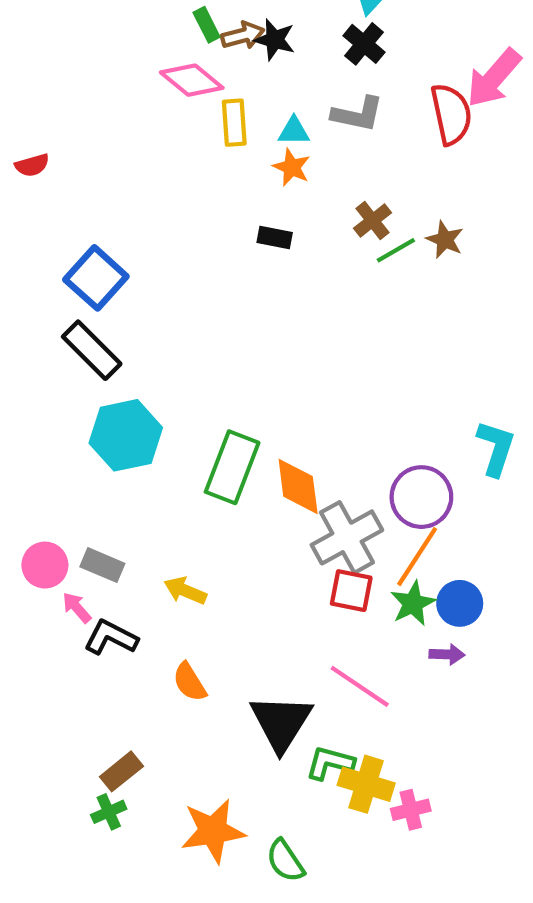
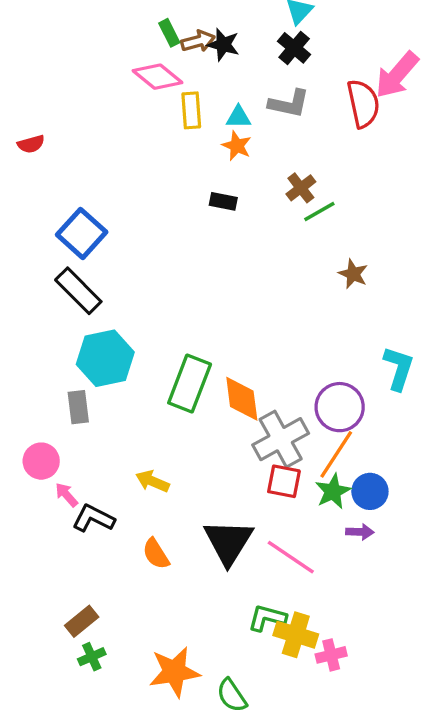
brown star: (445, 240) -> (353, 274), moved
gray rectangle: (102, 565) -> (78, 407), moved, turned 60
black triangle: (281, 723) -> (228, 542), moved
brown rectangle: (121, 771) -> (82, 621), moved

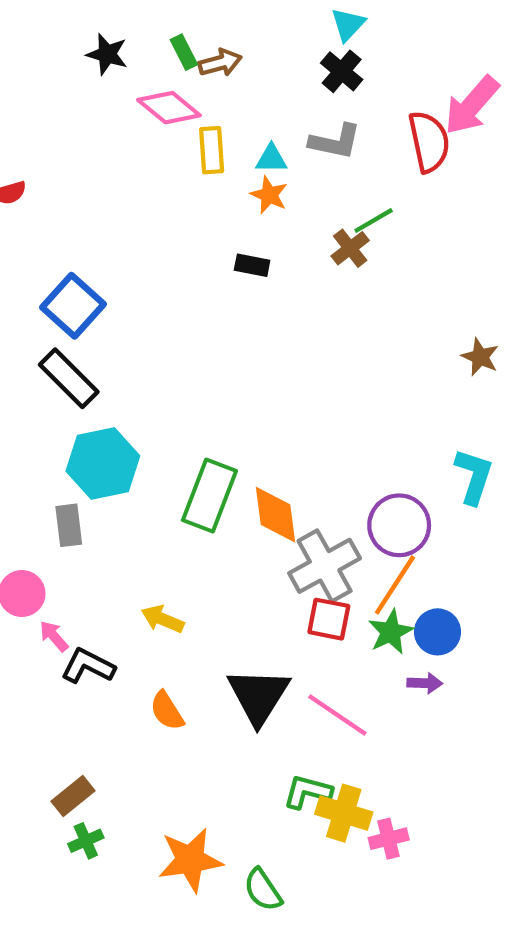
black star: (223, 45) -> (107, 54), moved
green line: (319, 212) -> (374, 221), moved
brown star: (353, 274) -> (480, 357), moved

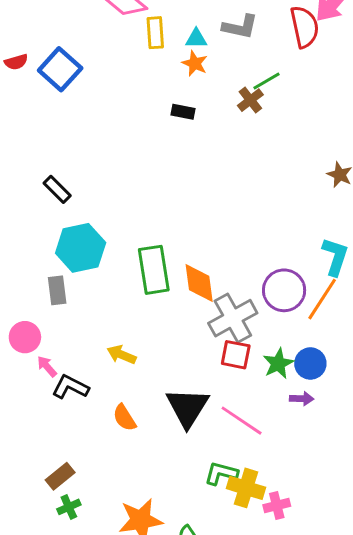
blue square: (73, 306) -> (60, 69), moved
black rectangle: (69, 378) -> (57, 189), size x0.7
green rectangle: (209, 495) -> (154, 270), turned -30
orange line: (395, 585) -> (322, 299), moved

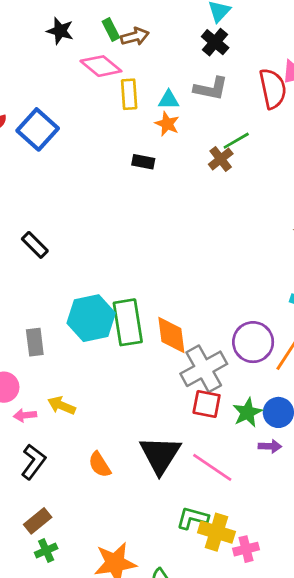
black rectangle: (183, 112) -> (143, 162), moved
cyan hexagon: (81, 248) -> (91, 318), moved
yellow arrow: (122, 355) -> (62, 405), moved
pink arrow: (47, 366) -> (25, 415), turned -55
black L-shape: (70, 387) -> (33, 462), moved, turned 100

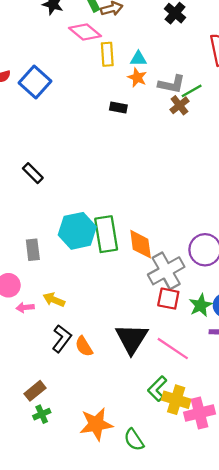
gray L-shape: (211, 89) -> (172, 84), moved
black L-shape: (33, 462) -> (62, 339), moved
green L-shape: (193, 518) -> (157, 389), turned -60
pink cross: (246, 549) -> (199, 413), size x1.5

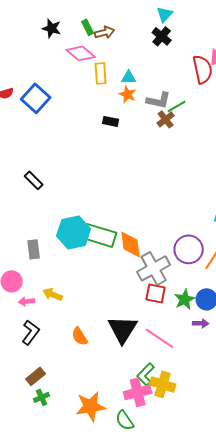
green rectangle: (106, 234) -> (100, 235), turned -64
black L-shape: (62, 339) -> (31, 332), moved
pink cross: (199, 413) -> (138, 392), moved

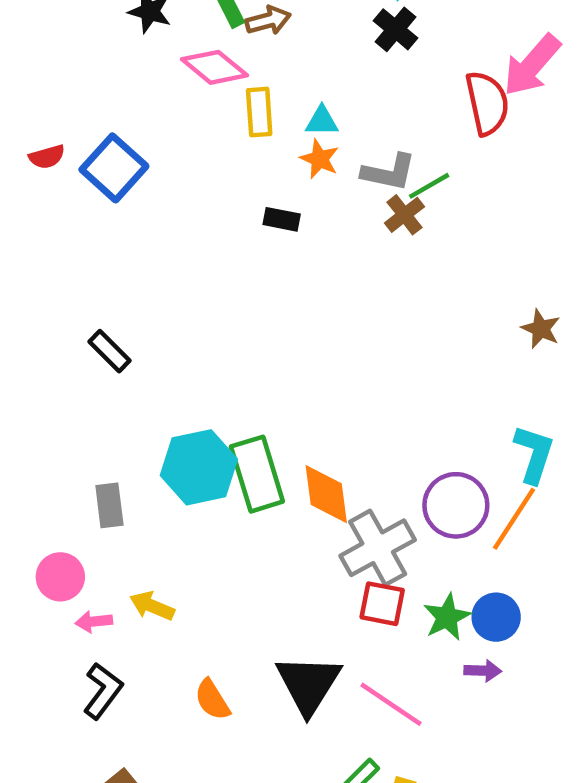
green rectangle: (100, 235) -> (257, 474), turned 56

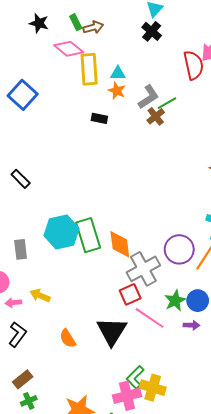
yellow rectangle: (259, 112) -> (89, 69), size x1.4
gray L-shape: (389, 172) -> (149, 97), turned -45
red square: (382, 604) -> (130, 294), moved, turned -35
pink line: (391, 704) -> (150, 318), moved

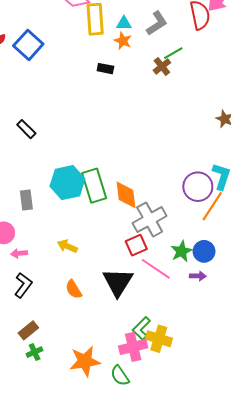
gray L-shape: (149, 97) -> (157, 23), moved
purple circle: (179, 249) -> (198, 187), moved
yellow arrow: (40, 295) -> (67, 246), moved

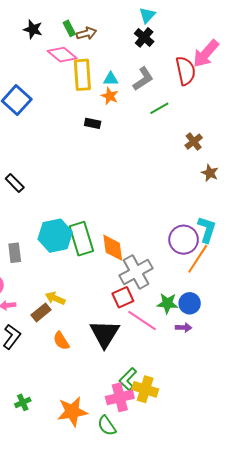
brown cross: (162, 66) -> (194, 142), moved
green star: (181, 251) -> (167, 303), turned 30
brown rectangle: (28, 330) -> (41, 312), moved

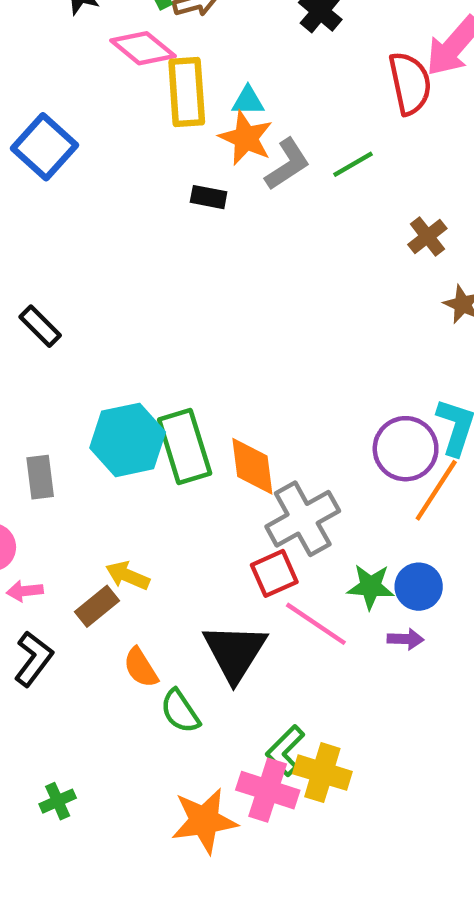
gray L-shape: (143, 79) -> (287, 164), moved
orange star: (110, 96) -> (246, 138), size x1.4
pink cross: (120, 397) -> (268, 790), turned 32
orange star: (72, 412) -> (204, 821), moved
green semicircle: (107, 426) -> (180, 711), moved

